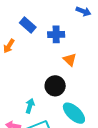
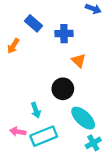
cyan arrow: (30, 106) -> (36, 110), turned 144

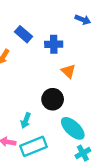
cyan arrow: (36, 110) -> (26, 121), turned 40

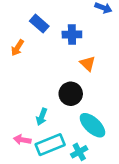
cyan cross: (83, 153) -> (79, 152), moved

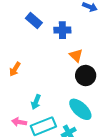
orange arrow: (17, 48) -> (15, 69), moved
black circle: (71, 94) -> (86, 76), moved

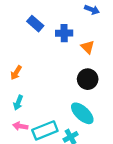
orange triangle: (76, 55) -> (88, 47), moved
cyan arrow: (36, 102) -> (18, 103), moved

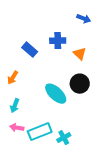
blue rectangle: (35, 24) -> (30, 50), moved
cyan ellipse: (82, 113) -> (56, 94), moved

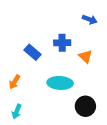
black circle: (80, 84) -> (85, 106), moved
cyan ellipse: (56, 94) -> (60, 83), moved, turned -40

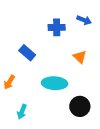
blue cross: (62, 43) -> (57, 27), moved
cyan arrow: (17, 112) -> (22, 112), moved

